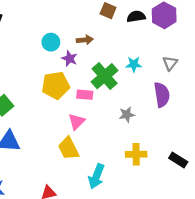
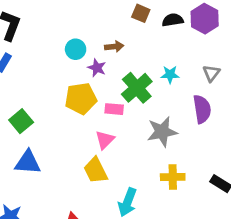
gray star: (127, 115) -> (162, 132), size x1.6

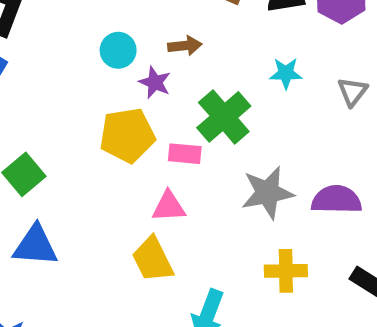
cyan star: (170, 75) -> (286, 73), moved
purple semicircle: (202, 109) -> (336, 200), moved, turned -80
pink triangle: (105, 140) -> (169, 207), turned 42

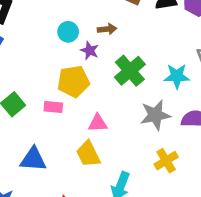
cyan star: (286, 73) -> (177, 76), moved, size x1.4
pink rectangle: (185, 154) -> (53, 107), moved
blue triangle: (35, 246) -> (33, 159), moved
yellow cross: (286, 271) -> (166, 161), turned -30

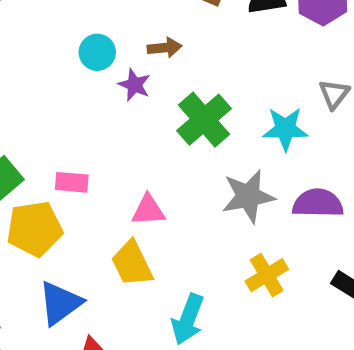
yellow pentagon: (73, 81) -> (35, 229), moved
blue triangle: (33, 159) -> (60, 303), moved, turned -40

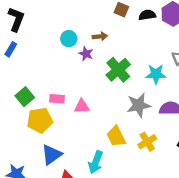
pink triangle: (148, 210) -> (82, 106), moved
yellow trapezoid: (132, 264) -> (116, 136), moved
cyan arrow: (188, 319) -> (96, 162), moved

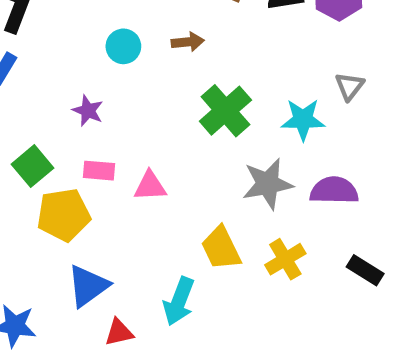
purple star: (86, 54) -> (88, 111), moved

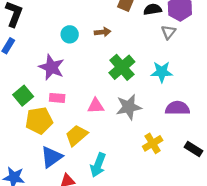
gray triangle: (350, 86) -> (168, 32), moved
purple star: (88, 111) -> (51, 67), size x1.6
gray star: (268, 184) -> (129, 107), moved
pink triangle: (150, 186) -> (96, 106), moved
yellow trapezoid: (221, 248) -> (76, 135), moved, turned 75

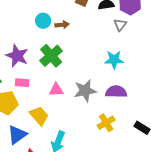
cyan circle: (70, 34) -> (43, 21), moved
green cross: (122, 67) -> (51, 56), moved
purple semicircle: (178, 108) -> (116, 92), moved
yellow trapezoid: (76, 135) -> (39, 116), turned 90

